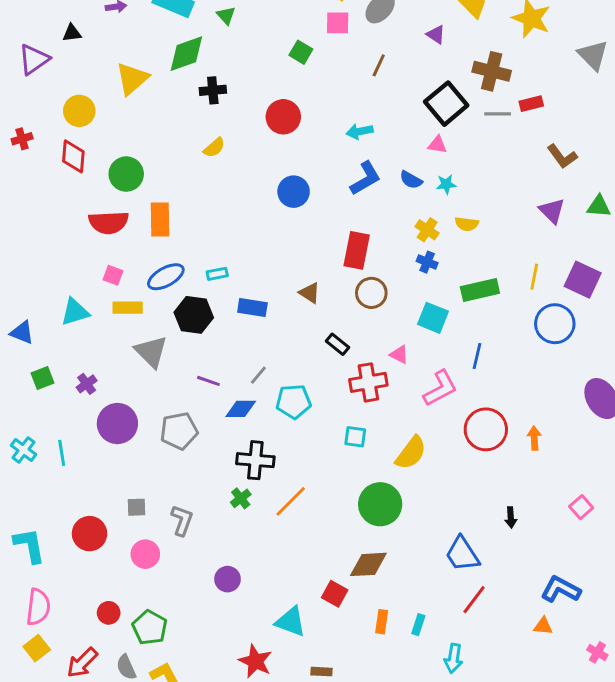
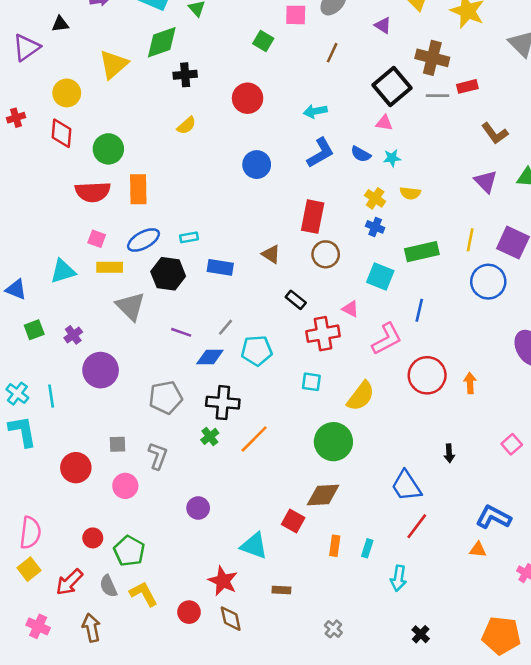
gray pentagon: (179, 431) -> (166, 397), moved
cyan L-shape: (29, 545) -> (22, 431), moved

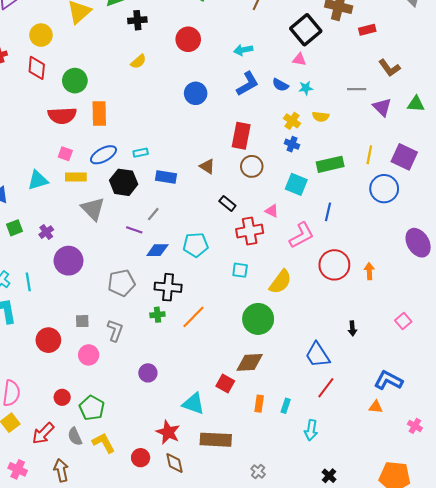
gray line: (438, 96) -> (357, 89), moved
gray line: (225, 327) -> (153, 214), moved
green cross: (210, 436) -> (157, 315), turned 32
brown rectangle: (281, 590) -> (216, 440), size x2.0

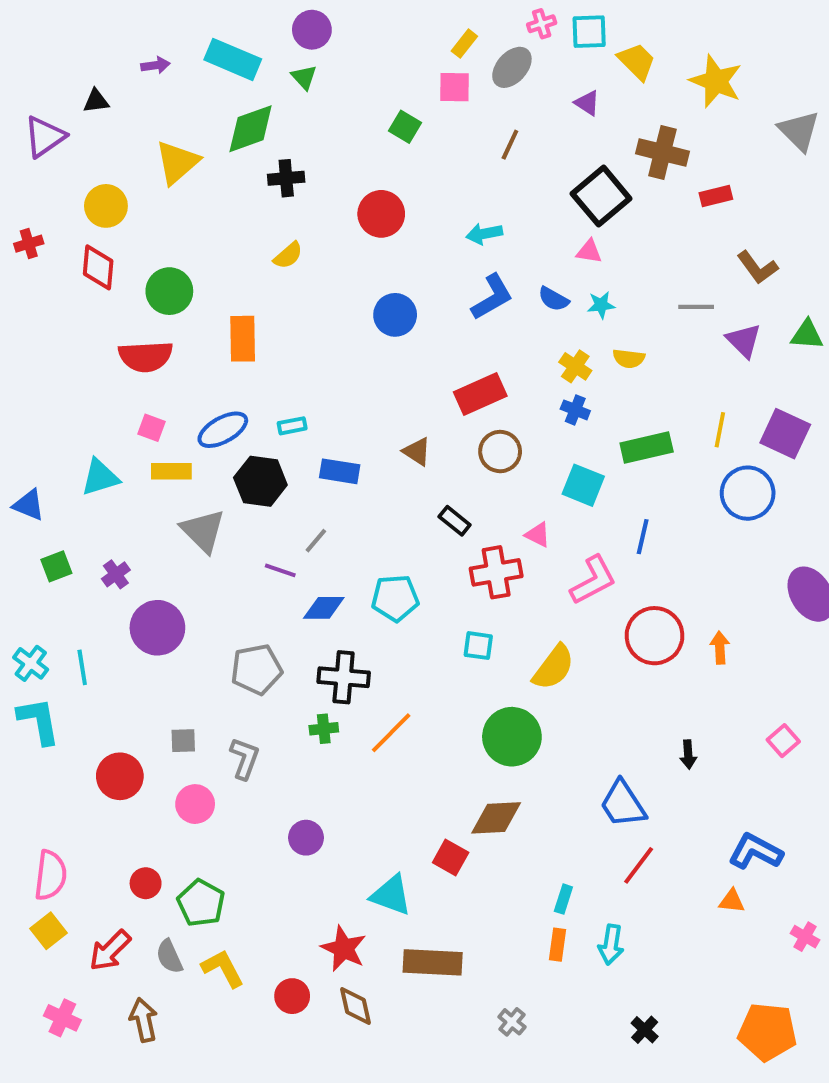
orange rectangle: (99, 113) -> (243, 339), moved
red rectangle: (241, 136) -> (480, 394), turned 55
orange rectangle: (259, 404) -> (557, 945), moved

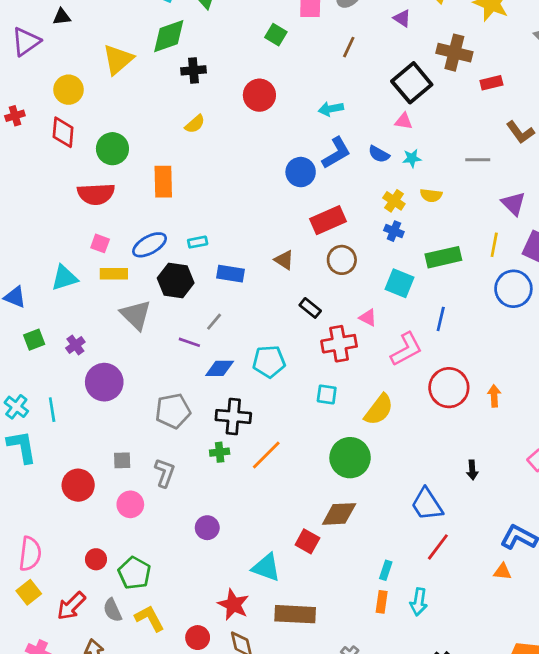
blue circle: (395, 315) -> (301, 172), moved
purple triangle: (744, 341) -> (513, 204), moved

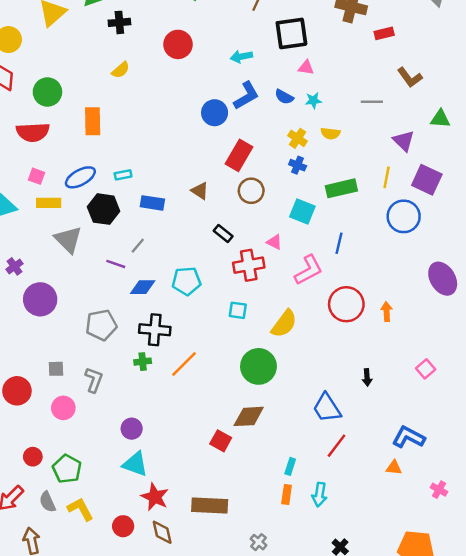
black square: (412, 83) -> (291, 33), moved, turned 32
red rectangle: (328, 220) -> (239, 155), turned -36
cyan triangle: (266, 568) -> (135, 464), moved

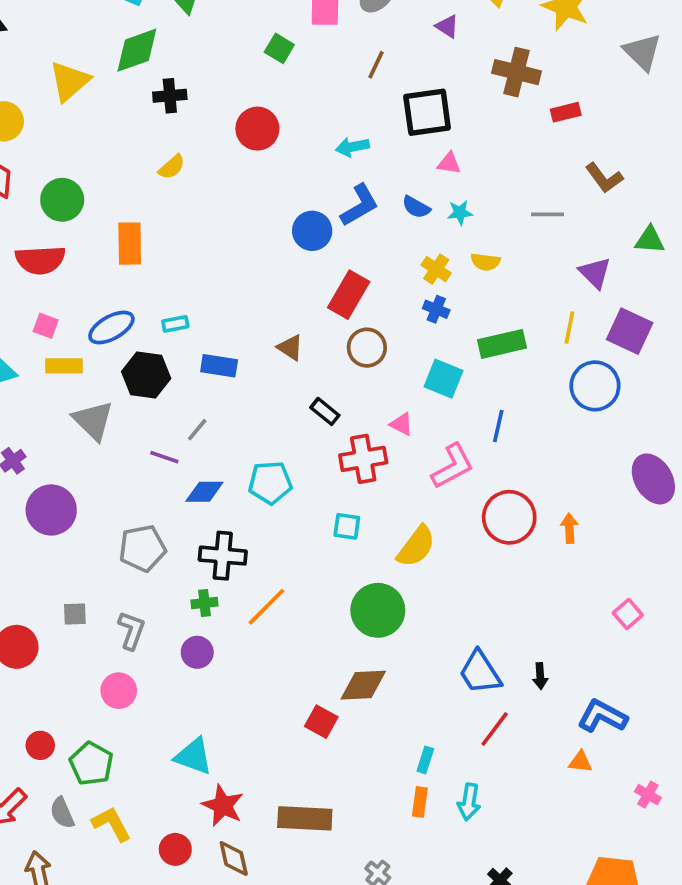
black arrow: (367, 377) -> (540, 676), moved
pink circle: (63, 408) -> (119, 691), moved
purple circle: (132, 429) -> (197, 652), moved

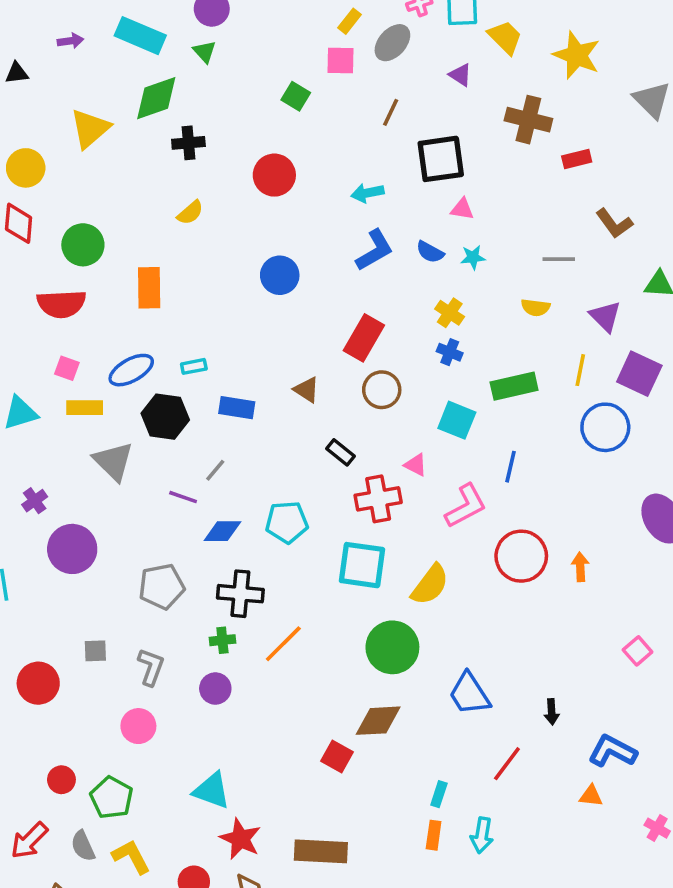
blue circle: (312, 231) -> (280, 275), moved
yellow semicircle: (485, 262) -> (536, 307), moved
cyan square: (347, 526) -> (362, 565), size x1.8
blue trapezoid: (480, 672) -> (469, 694), moved

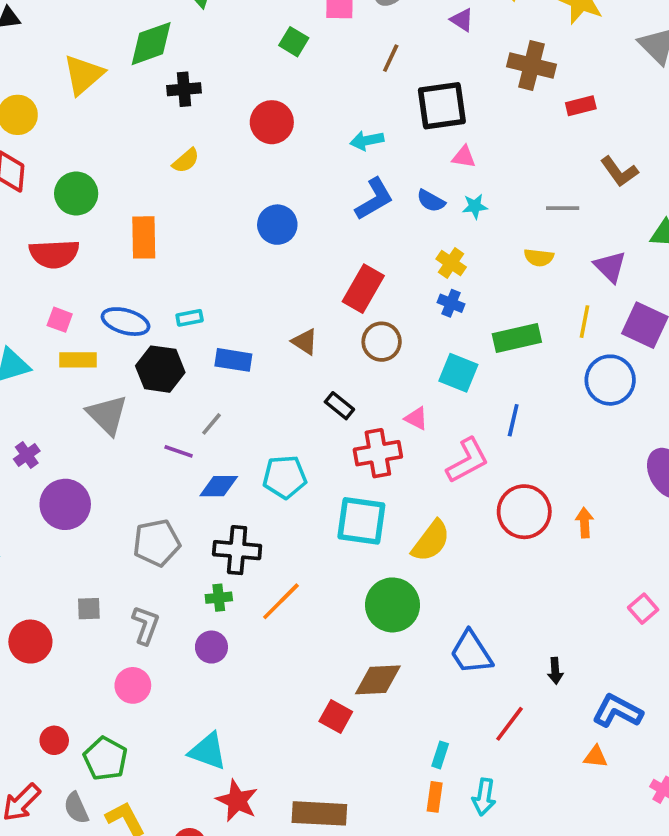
blue ellipse: (131, 370) -> (126, 322), turned 45

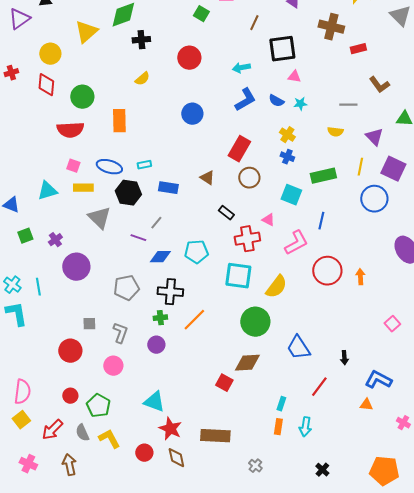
red circle: (30, 642) -> (70, 351), moved

